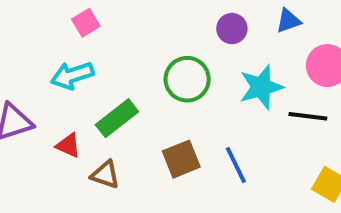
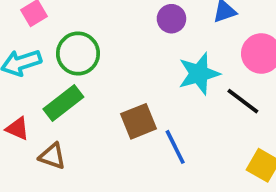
green circle: (187, 79) -> (78, 54), moved
black line: (308, 116) -> (243, 101), turned 30
brown square: (181, 159) -> (138, 121), moved

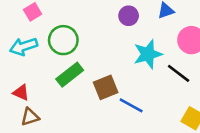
green rectangle: (63, 103) -> (70, 75), moved
blue line: (175, 147) -> (131, 105), turned -35
brown triangle: (52, 156) -> (30, 117), moved, turned -36

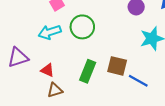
green rectangle: (70, 75) -> (88, 71), moved, turned -30
brown square: (106, 87) -> (117, 66), turned 36

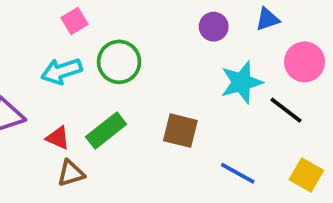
green rectangle: (88, 71) -> (106, 131), moved, turned 30
blue line: (138, 81) -> (238, 173), moved

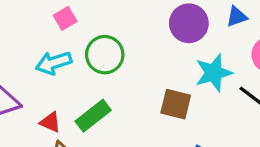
purple circle: (214, 27) -> (189, 23), size x1.5
brown square: (180, 131) -> (176, 104), moved

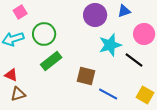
brown square: (176, 104) -> (86, 76), moved
green rectangle: (93, 116) -> (51, 61), moved

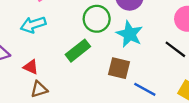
green circle: (44, 34) -> (97, 19), moved
cyan star: (110, 45) -> (130, 34), moved, turned -30

